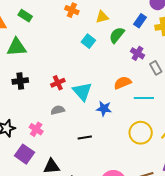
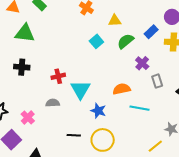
yellow circle: (141, 133) -> (103, 140), moved

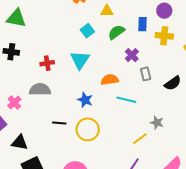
blue rectangle: (151, 32) -> (143, 24), turned -48
cyan triangle: (81, 90) -> (80, 60), moved
gray semicircle: (53, 103) -> (40, 89), size x1.5

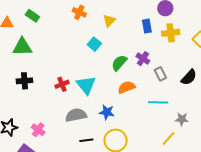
yellow triangle: (107, 11) -> (109, 21), turned -32
green semicircle: (116, 32) -> (119, 63), moved
cyan triangle: (80, 60) -> (86, 85), moved
gray semicircle: (40, 89) -> (76, 115), moved
cyan line: (126, 100) -> (158, 102), moved

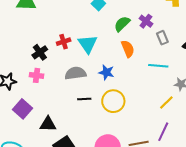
black cross: (24, 81) -> (40, 52), moved, turned -35
orange semicircle: (127, 87) -> (128, 49), turned 84
pink cross: (38, 130) -> (37, 75), moved, turned -32

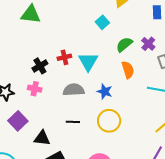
black line: (84, 99) -> (73, 122), moved

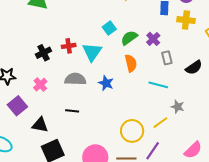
cyan square: (102, 22) -> (109, 28), moved
pink cross: (35, 89) -> (40, 85), moved, turned 32
yellow circle: (109, 121) -> (132, 131), moved

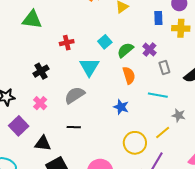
red cross: (69, 46) -> (67, 43), moved
gray semicircle: (75, 79) -> (75, 95), turned -30
blue star: (106, 83) -> (121, 107), moved

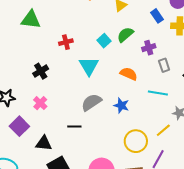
blue rectangle: (158, 18) -> (157, 16), turned -32
green semicircle: (125, 50) -> (125, 35), moved
purple cross: (149, 50) -> (149, 48), turned 32
orange semicircle: (129, 75) -> (129, 74), turned -48
gray semicircle: (75, 95) -> (91, 102), moved

